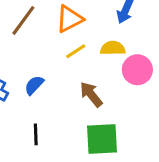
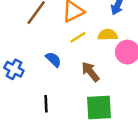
blue semicircle: (34, 85) -> (53, 59), moved, turned 91

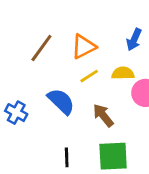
blue semicircle: (53, 59) -> (61, 101), size x1.5
black line: (46, 104) -> (67, 157), moved

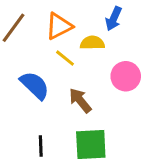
yellow semicircle: (123, 73) -> (92, 43), moved
yellow line: (89, 76) -> (65, 58), turned 72

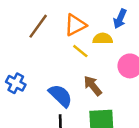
blue semicircle: (35, 85) -> (60, 96), moved

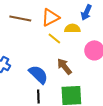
brown line: (38, 26) -> (20, 18), turned 65

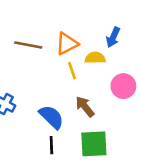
yellow line: (54, 38) -> (72, 71), turned 32

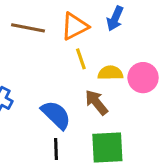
blue arrow: (113, 37) -> (115, 19), moved
yellow semicircle: (95, 58) -> (110, 73), moved

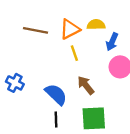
blue arrow: (115, 19) -> (112, 42), moved
yellow semicircle: (110, 73) -> (96, 25), moved

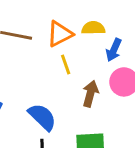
brown arrow: (86, 85) -> (90, 94), moved, turned 54

